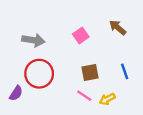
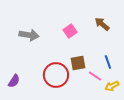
red circle: (39, 74) -> (56, 75), moved
pink line: (84, 96) -> (95, 76), moved
yellow arrow: (107, 99) -> (112, 86), moved

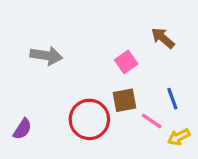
pink square: (70, 31) -> (126, 62), moved

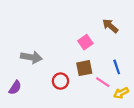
gray arrow: (46, 56) -> (31, 57), moved
red circle: (89, 119) -> (60, 81), size x0.6

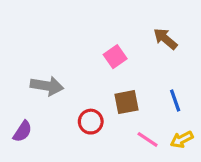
pink square: (85, 42) -> (115, 57), moved
pink line: (103, 82) -> (148, 139), moved

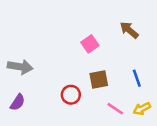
gray arrow: (47, 86) -> (20, 67), moved

